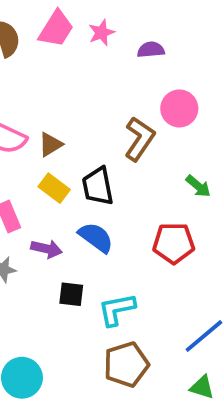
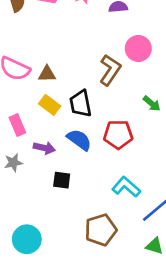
brown triangle: (50, 144) -> (47, 74), turned 30
red pentagon: (174, 243) -> (118, 134), moved
cyan L-shape: (117, 309) -> (126, 187), moved, turned 52

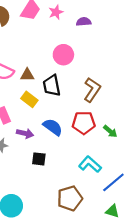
pink circle: (138, 48) -> (63, 55), moved
brown L-shape: (110, 70) -> (92, 90), moved
black trapezoid: (81, 104) -> (52, 86), moved
green arrow: (152, 104) -> (110, 131), moved

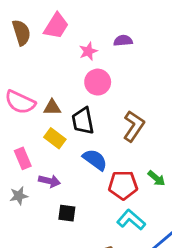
pink star: (56, 12) -> (88, 51), moved
red pentagon: (84, 123) -> (123, 185), moved
blue semicircle: (53, 127) -> (95, 160), moved

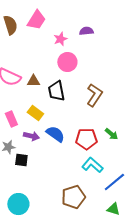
yellow rectangle: (55, 138) -> (35, 113), moved
blue semicircle: (95, 160) -> (55, 134), moved
black square: (67, 213) -> (21, 160), moved

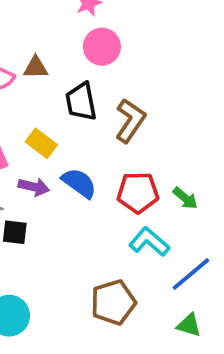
brown triangle: (33, 81) -> (36, 68), moved
brown L-shape: (94, 95) -> (130, 121), moved
green arrow: (111, 134) -> (185, 198), moved

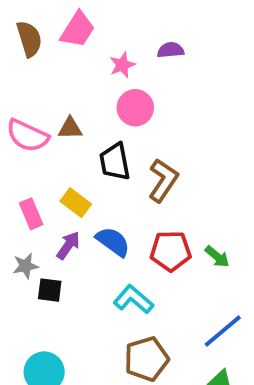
purple arrow: (34, 187) -> (68, 245), turned -68
cyan L-shape: (149, 242) -> (133, 299), moved

